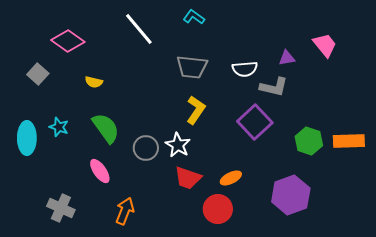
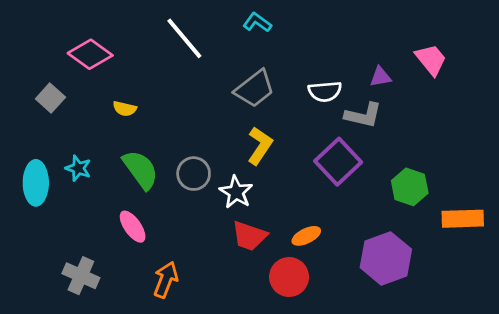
gray trapezoid: (192, 67) -> (255, 89), turned -44
orange rectangle: (349, 141) -> (463, 219), moved
gray circle: (146, 148) -> (194, 174), moved

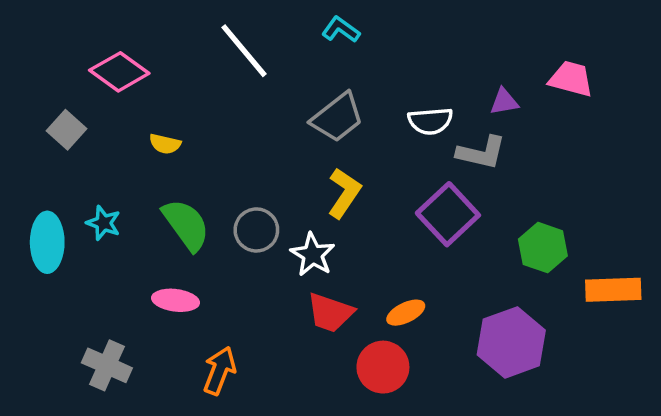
pink trapezoid: (431, 60) -> (571, 79), turned -36
pink ellipse: (133, 227) -> (176, 300), turned -48

